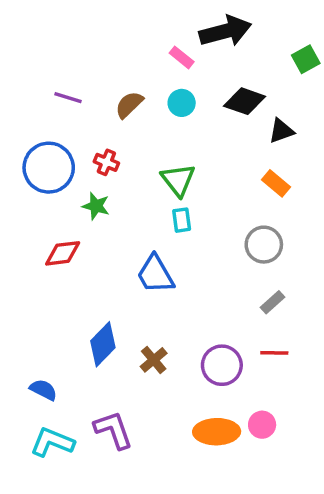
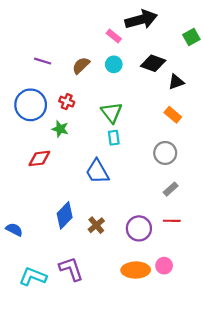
blue semicircle: (43, 390) -> (14, 230), moved

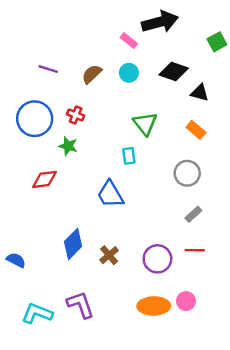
black triangle: (176, 82) -> (200, 93), turned 35
green triangle: (112, 112) -> (145, 124), moved

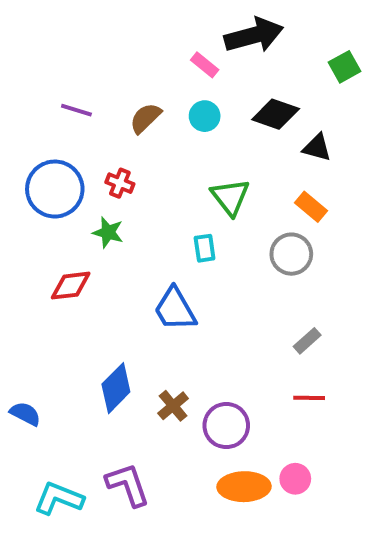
gray circle: (187, 173) -> (291, 254), moved
purple circle: (157, 259) -> (226, 426), moved

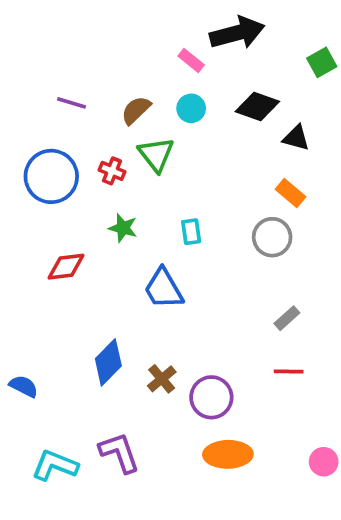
green triangle: (230, 197) -> (156, 154), moved
green star: (108, 232) -> (123, 228), moved
pink circle: (295, 479) -> (324, 462), moved

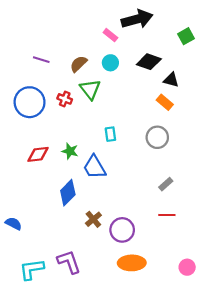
orange rectangle: (291, 193) -> (165, 102), moved
green star: (123, 228) -> (70, 151), moved
blue diamond: (108, 362) -> (68, 193), moved
cyan L-shape: (55, 465) -> (32, 269), turned -30

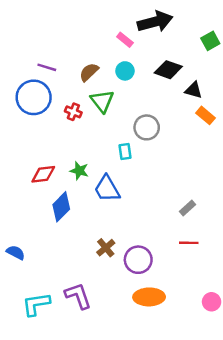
blue circle: (30, 102) -> (34, 97), moved
orange rectangle: (165, 102) -> (206, 115), moved
gray circle: (157, 137) -> (147, 127), moved
blue diamond: (68, 193) -> (61, 207), moved

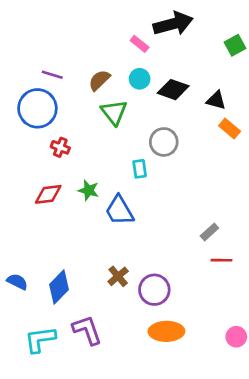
black diamond: (168, 70) -> (173, 90), moved
red cross: (73, 112) -> (60, 147), moved
blue diamond: (61, 207) -> (59, 287), moved
red line: (189, 243) -> (222, 260), moved

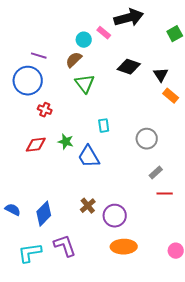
cyan circle: (140, 79) -> (84, 40), moved
black triangle: (216, 100) -> (161, 75), turned 42
gray circle: (164, 142) -> (147, 139), moved

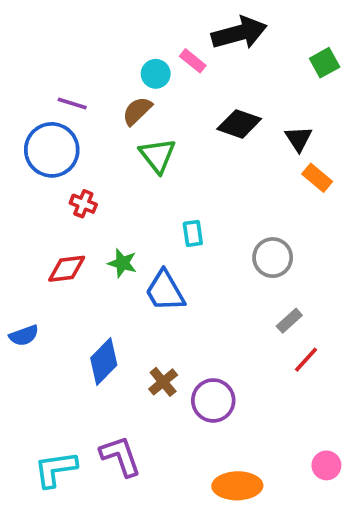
red line: (165, 194) -> (306, 360), turned -49
blue semicircle: (13, 210) -> (24, 335), moved, turned 133
blue diamond: (44, 214) -> (104, 361), moved
orange ellipse: (124, 247) -> (237, 486), moved

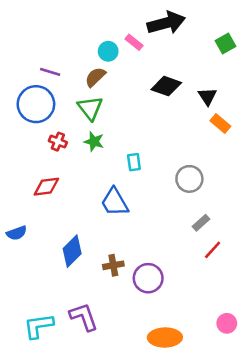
green triangle: (158, 155) -> (90, 108), moved
green star: (122, 263) -> (94, 142), moved
brown cross: (163, 382) -> (113, 265), turned 30

